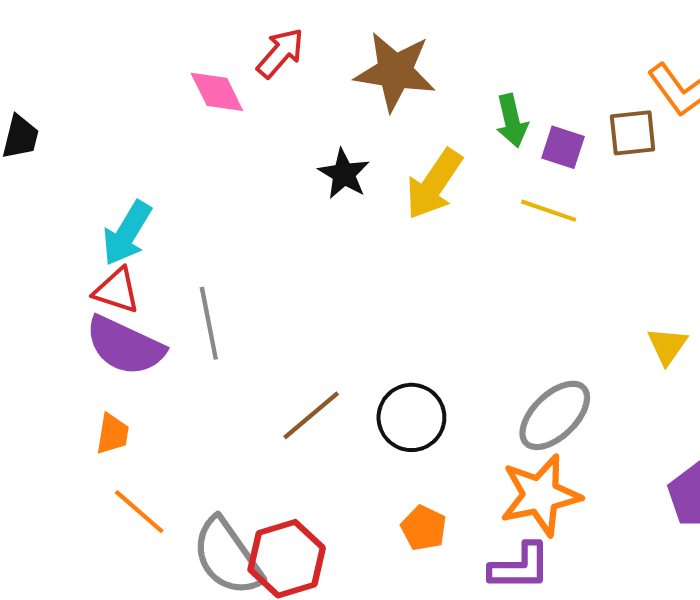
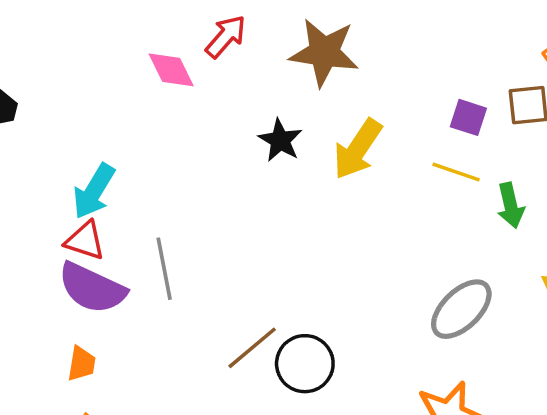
green arrow: (512, 121) -> (511, 205), moved
gray ellipse: (555, 415) -> (461, 309), moved
black circle: (411, 417) -> (305, 364), moved

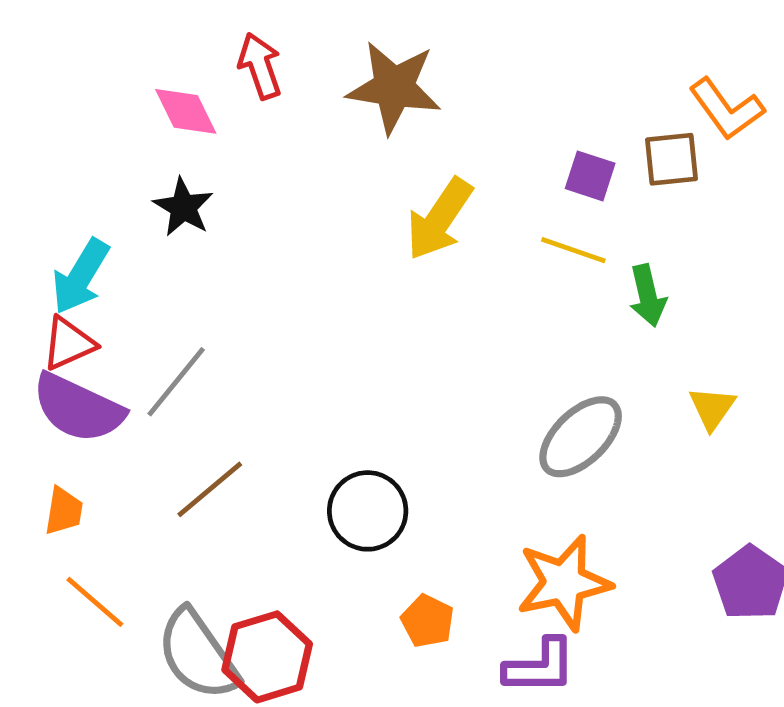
red arrow: (226, 37) -> (260, 66), turned -60
black star: (280, 140) -> (183, 207), moved
red triangle: (85, 241) -> (69, 343), turned -42
gray line: (164, 269) -> (176, 382), turned 50
brown line: (252, 348) -> (210, 489), moved

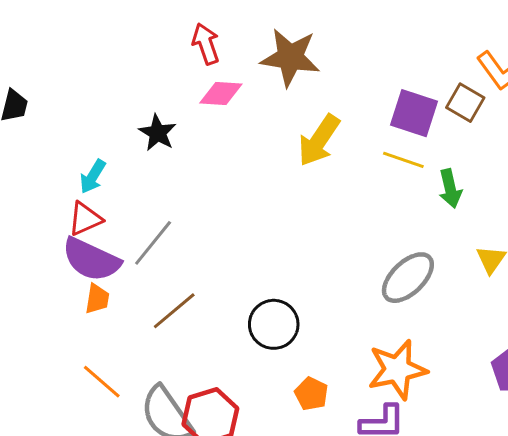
pink diamond: (186, 111) -> (221, 94), moved, turned -60
brown square: (671, 159) -> (465, 103), turned 36
purple square: (590, 176) -> (414, 113), size x1.5
cyan arrow: (80, 276) -> (93, 177), size x0.7
orange trapezoid: (64, 511) -> (97, 299), moved

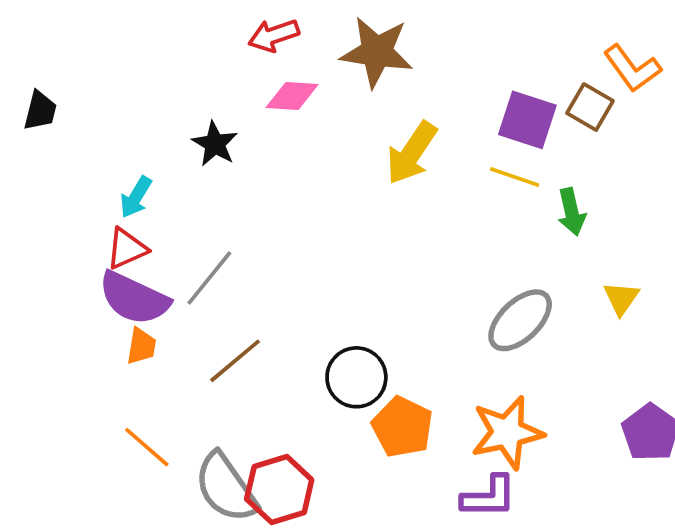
red arrow: (206, 44) -> (274, 35), turned -90
orange pentagon: (311, 394) -> (402, 427), moved, size x1.5

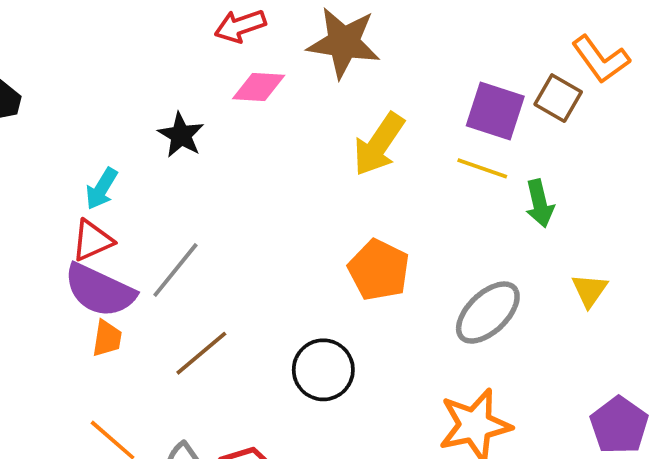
orange pentagon: (402, 427) -> (379, 270), moved

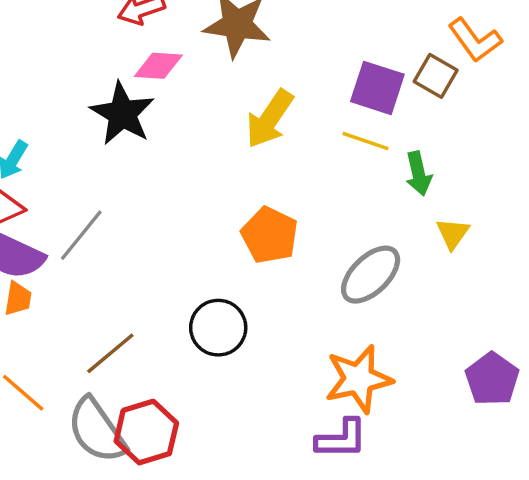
black star: (181, 135) -> (122, 114), moved, size x1.5
yellow triangle: (590, 290) -> (453, 233), moved
brown line: (201, 353) -> (110, 353), moved

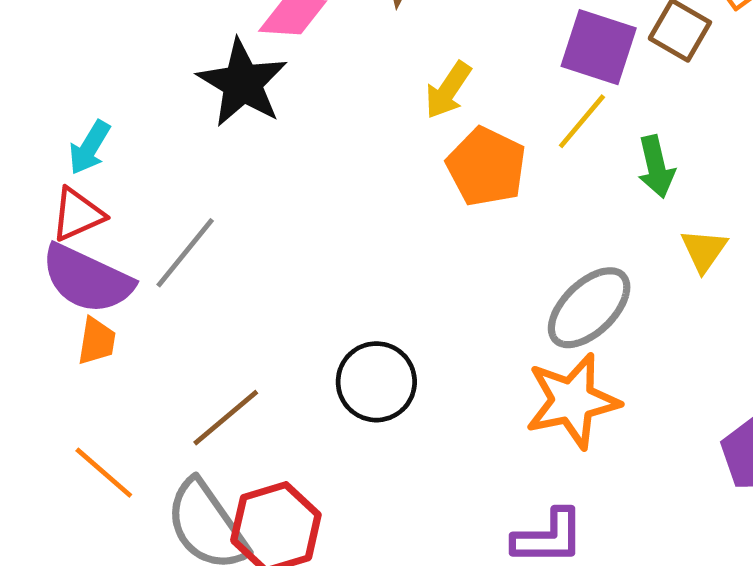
yellow arrow: (270, 119) -> (448, 90), size x0.7
yellow line: (365, 141) -> (582, 121), turned -69
orange pentagon: (270, 235) -> (486, 167), moved
orange star: (359, 379) -> (572, 401), moved

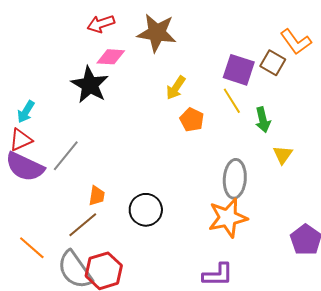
yellow line: (582, 121) -> (232, 101), turned -72
orange pentagon: (486, 167) -> (192, 120), size x0.7
gray ellipse: (589, 308) -> (235, 179), turned -42
orange trapezoid: (97, 341) -> (97, 196), moved

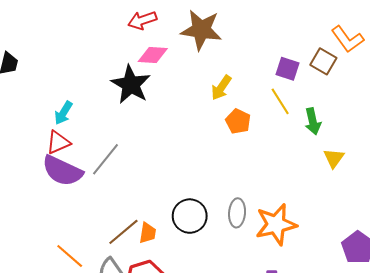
purple square: (239, 70) -> (288, 69), size x0.7
gray ellipse: (235, 179) -> (237, 213), moved, size x0.7
orange trapezoid: (97, 196) -> (148, 233), moved

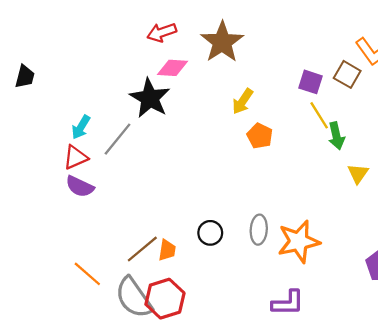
brown star: (201, 30) -> (222, 42), turned 30
yellow line: (280, 101) -> (319, 115), moved
gray line: (105, 159) -> (118, 139), moved
purple semicircle: (62, 171) -> (80, 187), size x0.7
black circle: (190, 216) -> (210, 233), size x0.7

